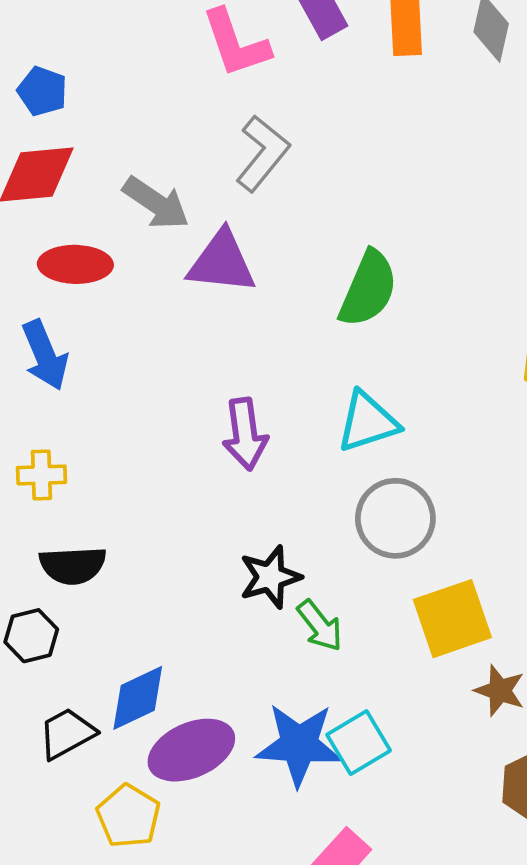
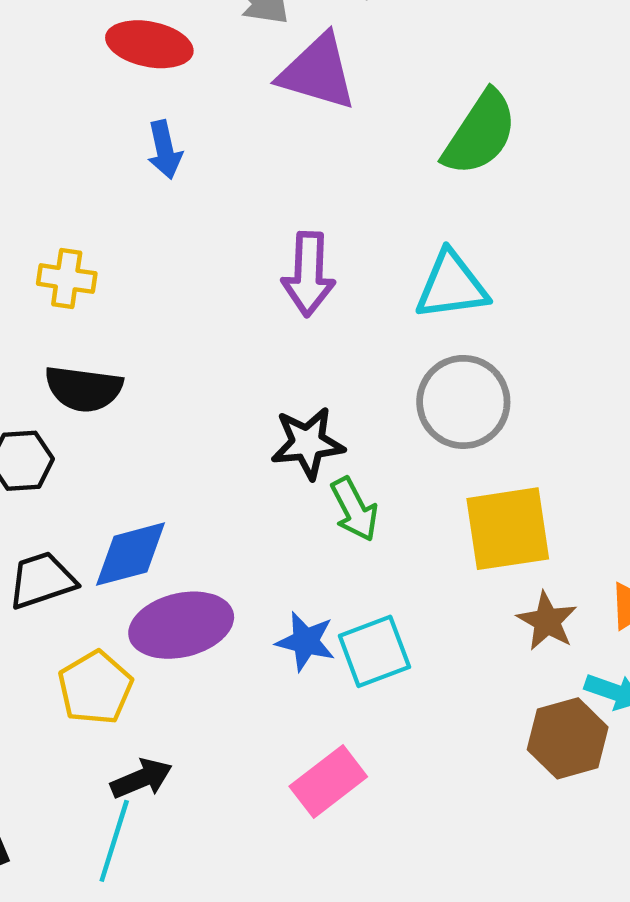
blue arrow: (45, 355) -> (165, 150), moved, size x0.7
blue star: (299, 745) -> (306, 641), size x0.6

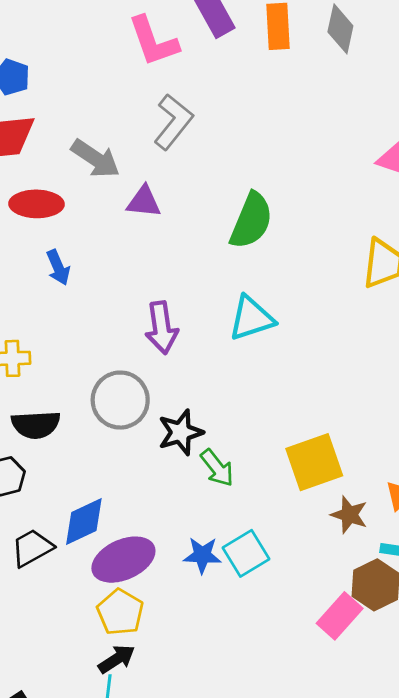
purple triangle: (318, 72) -> (144, 202), size x0.7
gray circle: (463, 402) -> (120, 400), moved
yellow pentagon: (95, 688) -> (120, 612), moved
pink rectangle: (328, 781) -> (340, 616), moved

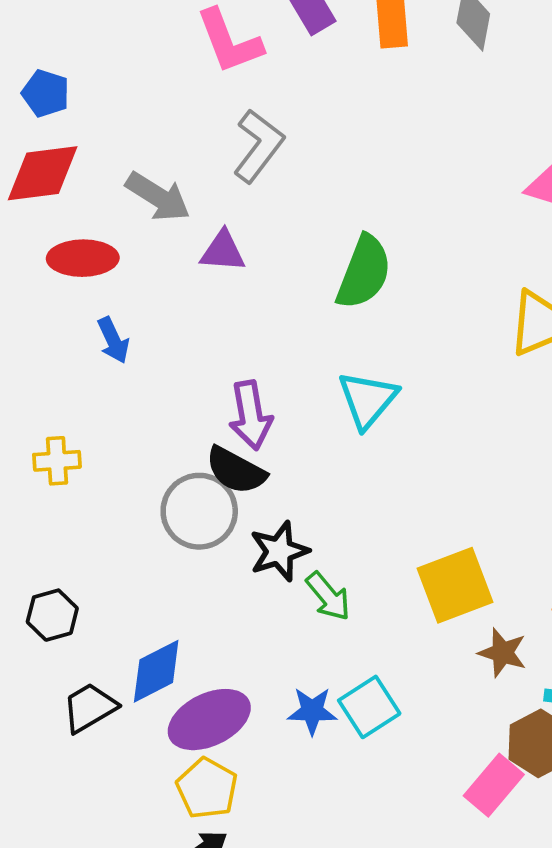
cyan triangle: (251, 318) -> (368, 400), turned -30
black semicircle: (36, 425) -> (236, 470), moved, turned 33

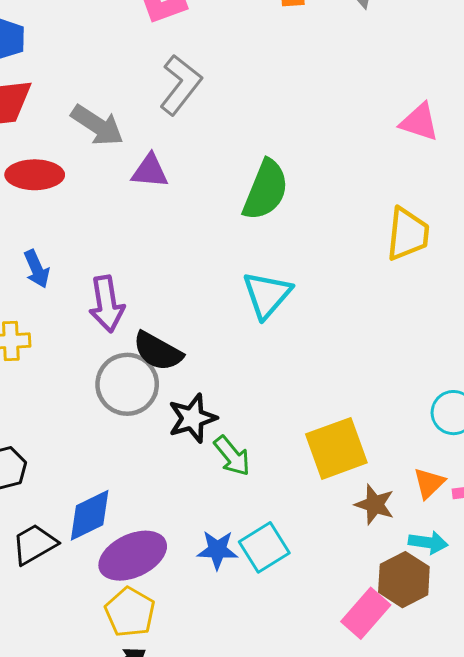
blue arrow: (113, 340) -> (37, 269), moved
purple arrow: (251, 415) -> (107, 304), moved

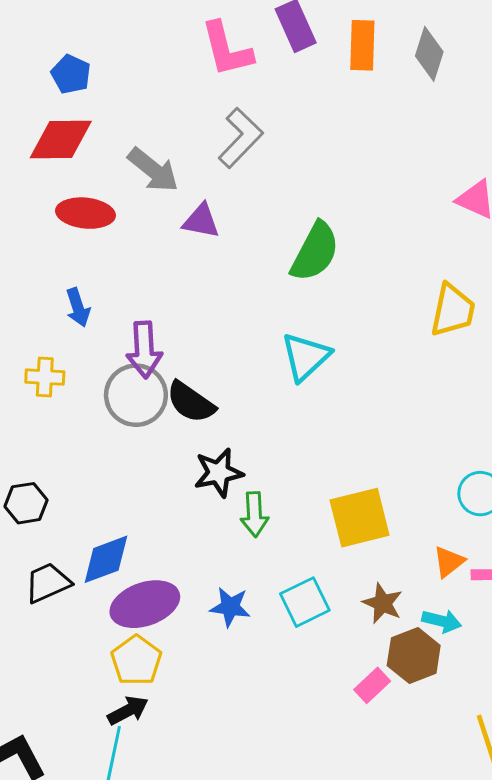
gray circle: (127, 384) -> (136, 395), moved
green arrow: (232, 456) -> (254, 514), turned 30
brown star: (375, 504) -> (383, 603), moved
cyan square: (264, 547) -> (305, 602), moved
pink rectangle: (366, 613) -> (372, 685), size x0.7

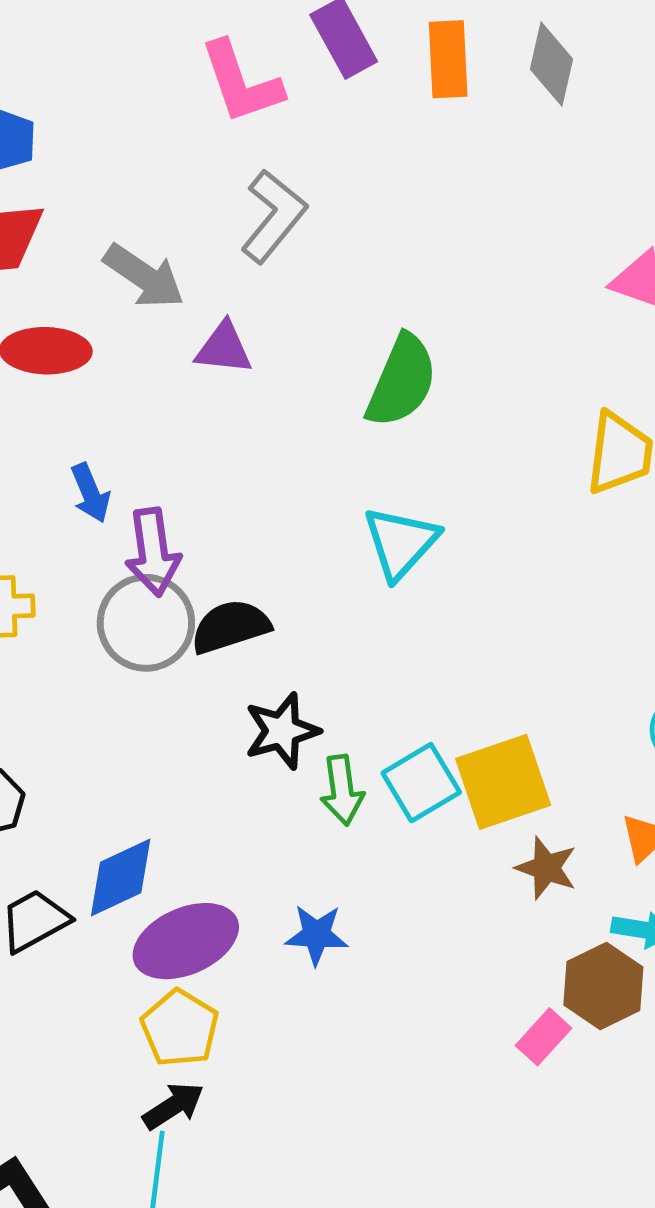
blue arrow: (78, 307) -> (90, 493), moved
black semicircle: (191, 402) -> (230, 627), turned 132
cyan square: (305, 602) -> (421, 783), moved
brown star: (383, 603) -> (546, 868), moved

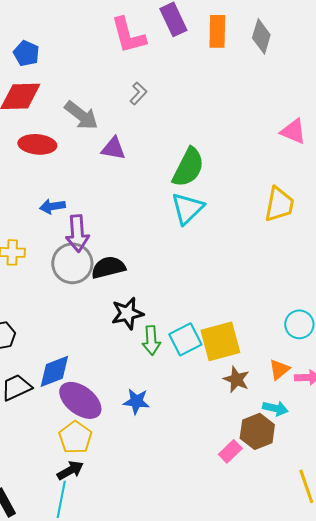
gray L-shape: (274, 216) -> (138, 93), size x0.6
blue arrow: (90, 493) -> (52, 206), turned 100
cyan triangle: (401, 543) -> (187, 208), moved
purple ellipse: (186, 941) -> (80, 400), turned 57

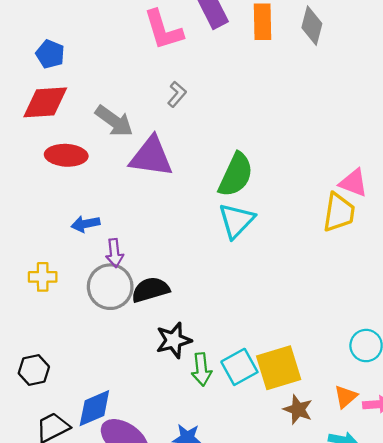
pink triangle: (293, 131) -> (353, 183), moved
purple triangle: (113, 148) -> (151, 157), size x1.6
purple arrow: (77, 233) -> (114, 253), size x0.7

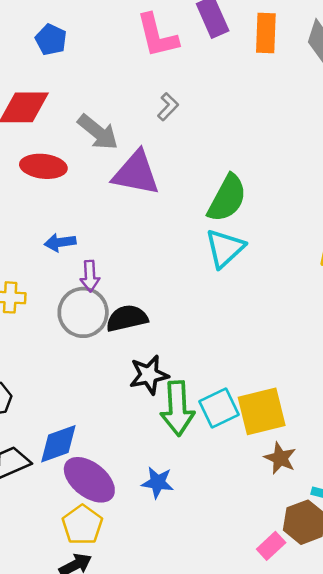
blue pentagon: (50, 54) -> (51, 40), moved
green arrow: (201, 369) -> (177, 408), size x1.5

